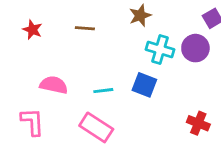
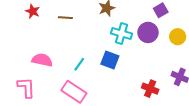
red star: (32, 30) -> (33, 11), moved
cyan line: (103, 91) -> (79, 64), turned -48

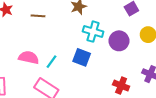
purple circle: (148, 32) -> (119, 41), moved
pink semicircle: (42, 60) -> (29, 57), moved

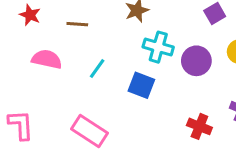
pink semicircle: (29, 57) -> (47, 59), moved
cyan line: (52, 62) -> (97, 68), moved

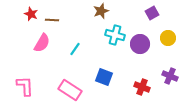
brown line: (77, 24) -> (52, 20), moved
pink semicircle: (47, 59) -> (42, 43), turned 108
blue square: (141, 85) -> (104, 77), moved

